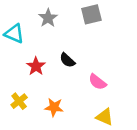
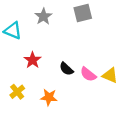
black semicircle: (67, 60) -> (66, 69), moved
yellow triangle: (105, 117) -> (110, 75), moved

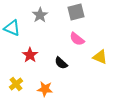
pink semicircle: (88, 74) -> (77, 39), moved
yellow triangle: (110, 75) -> (100, 57), moved

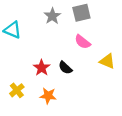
gray star: (40, 15) -> (52, 16), moved
red star: (30, 55) -> (42, 68), moved

